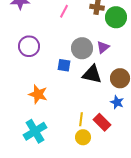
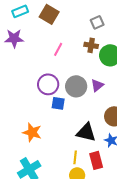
purple circle: (29, 46) -> (48, 84), moved
black triangle: (92, 74) -> (86, 132), moved
red rectangle: (102, 122) -> (96, 160), turned 30

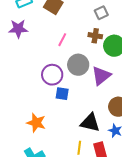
purple triangle: (97, 85) -> (101, 76), size x1.5
gray circle: (76, 86) -> (78, 65), moved

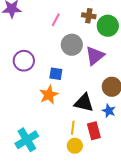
purple circle: (52, 75) -> (24, 61), moved
orange star: (36, 123) -> (49, 95), moved, turned 30

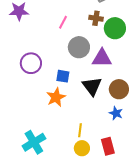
purple triangle: (95, 56) -> (102, 58), turned 40
black triangle: (84, 103) -> (92, 86), moved, turned 40
red rectangle: (94, 131) -> (108, 146), moved

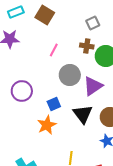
purple triangle: (102, 58) -> (93, 86), turned -35
blue square: (63, 76) -> (54, 104), turned -32

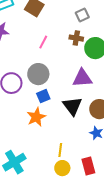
gray circle: (70, 75) -> (38, 74), moved
purple triangle: (93, 86) -> (82, 78), turned 30

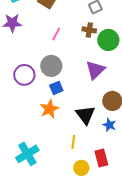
purple triangle: (82, 78) -> (95, 70), turned -40
black triangle: (72, 106) -> (85, 115), moved
yellow circle: (62, 168) -> (81, 168), moved

